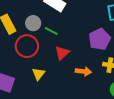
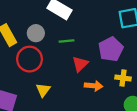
green line: (51, 31) -> (66, 41), moved, turned -32
red triangle: (62, 53) -> (80, 64), moved

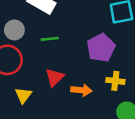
red triangle: (80, 64) -> (55, 77), moved

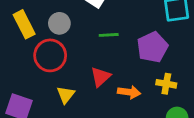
green line: (50, 39) -> (109, 35), moved

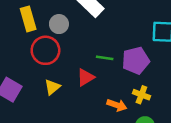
green line: (109, 35) -> (105, 58), moved
orange arrow: (129, 92) -> (117, 105), moved

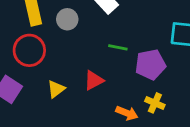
red circle: (45, 50) -> (29, 50), moved
green line: (105, 58) -> (118, 47), moved

